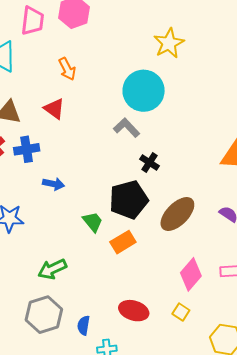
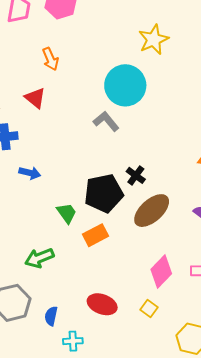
black cross: (150, 162) -> (136, 175), moved
green arrow: (52, 269) -> (39, 258), moved

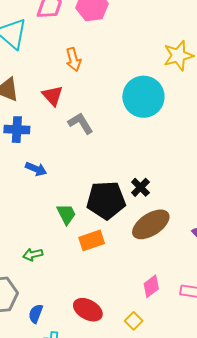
gray L-shape: (106, 121) -> (81, 123), moved
green arrow: (39, 258) -> (33, 254), size x0.7
pink diamond: (161, 272) -> (151, 286), size x0.7

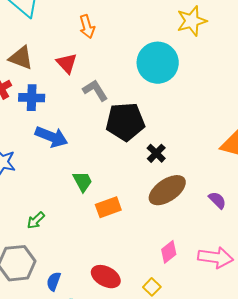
blue arrow: (36, 169) -> (51, 137), size x1.5
black pentagon: (106, 200) -> (125, 122), moved
green arrow: (33, 254) -> (36, 220), moved, turned -30

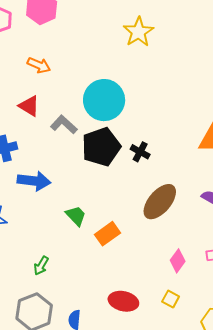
orange arrow: (87, 27) -> (39, 65), turned -35
cyan circle: (158, 63) -> (104, 100), moved
black cross: (156, 153) -> (140, 152), moved

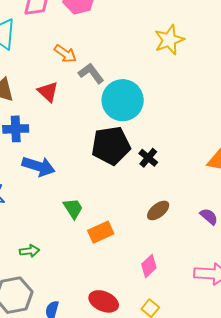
gray L-shape: (64, 124) -> (91, 73), moved
brown ellipse: (160, 202) -> (158, 210), size x0.6
pink diamond: (178, 261) -> (149, 266), moved
green arrow: (41, 266) -> (29, 251), turned -138

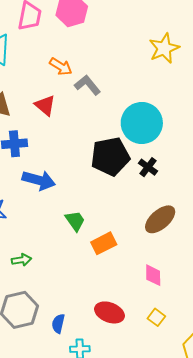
cyan circle: (123, 100) -> (142, 123), moved
brown ellipse: (158, 210) -> (160, 219), size x1.4
green arrow: (29, 251) -> (21, 260), moved
pink diamond: (149, 266) -> (153, 275), turned -45

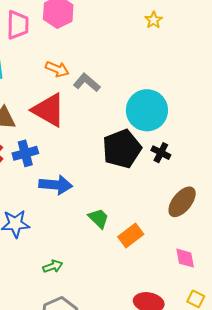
yellow star: (164, 48) -> (154, 20), moved, size x0.6
red triangle: (45, 105) -> (49, 110), size x1.6

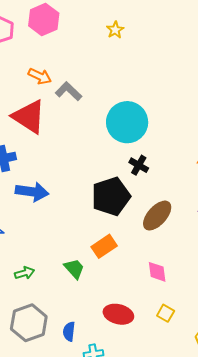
yellow star: (154, 20) -> (115, 30), moved
black pentagon: (122, 149) -> (111, 196), moved
green trapezoid: (99, 218) -> (74, 269), moved

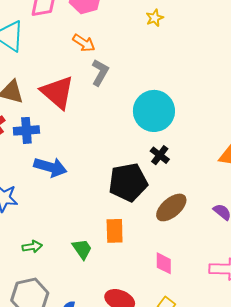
orange arrow: (40, 76) -> (84, 43), moved
gray L-shape: (68, 91) -> (100, 72), turned 68
orange rectangle: (104, 246) -> (115, 231), turned -65

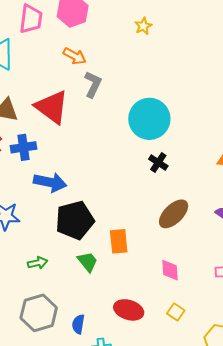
black pentagon: (128, 182) -> (75, 220), moved

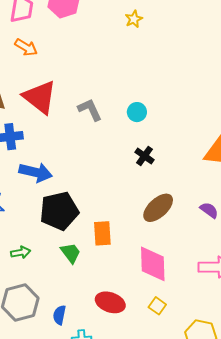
orange arrow: (75, 56) -> (26, 47), moved
gray L-shape: (93, 84) -> (90, 110), moved, turned -52
cyan circle: (149, 119) -> (137, 112), size x0.5
pink diamond: (170, 270) -> (153, 264), size x1.6

